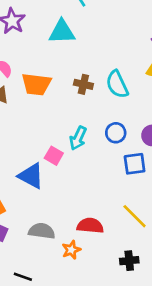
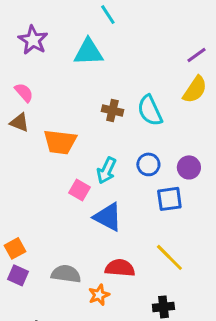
orange trapezoid: (36, 84) -> (60, 142), moved
blue triangle: (31, 176) -> (108, 217), moved

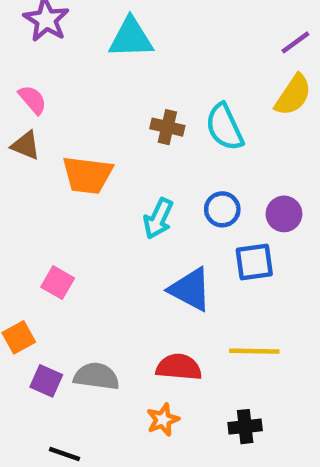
pink square: (79, 190) -> (58, 283), moved
blue triangle: (108, 217) -> (190, 289), moved
yellow line: (169, 257) -> (254, 351), turned -44
purple square: (18, 275) -> (46, 381), moved
orange star: (99, 295) -> (163, 420), moved

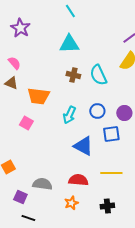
cyan triangle: (131, 38) -> (69, 44), moved
pink square: (58, 283) -> (26, 123), moved
purple square: (46, 381) -> (20, 197), moved

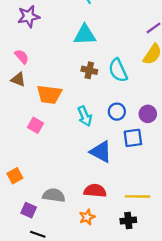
purple star: (20, 28) -> (29, 16), turned 30
cyan arrow: (69, 115) -> (85, 116), turned -48
yellow line: (111, 173) -> (137, 196), moved

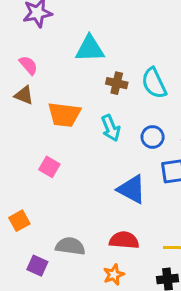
cyan triangle: (85, 35) -> (90, 49), moved
cyan arrow: (85, 116) -> (111, 128), moved
pink square: (35, 125) -> (49, 167), moved

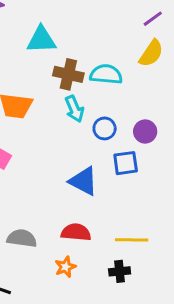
brown cross: (117, 83) -> (68, 74), size x1.4
cyan semicircle: (154, 83) -> (106, 74), turned 120
cyan arrow: (111, 128) -> (74, 109), moved

